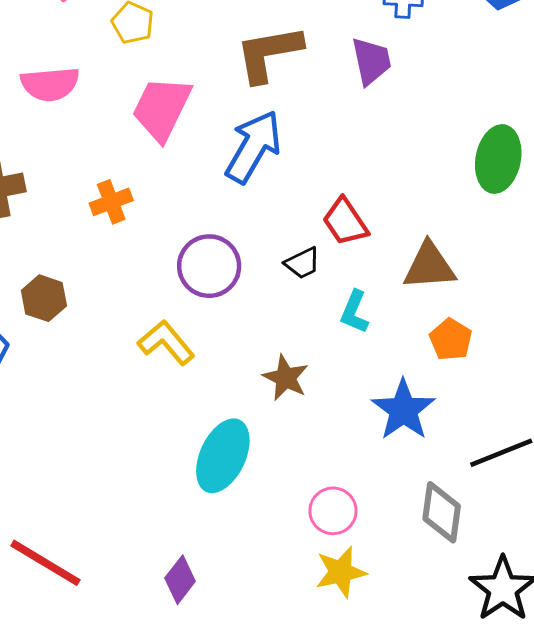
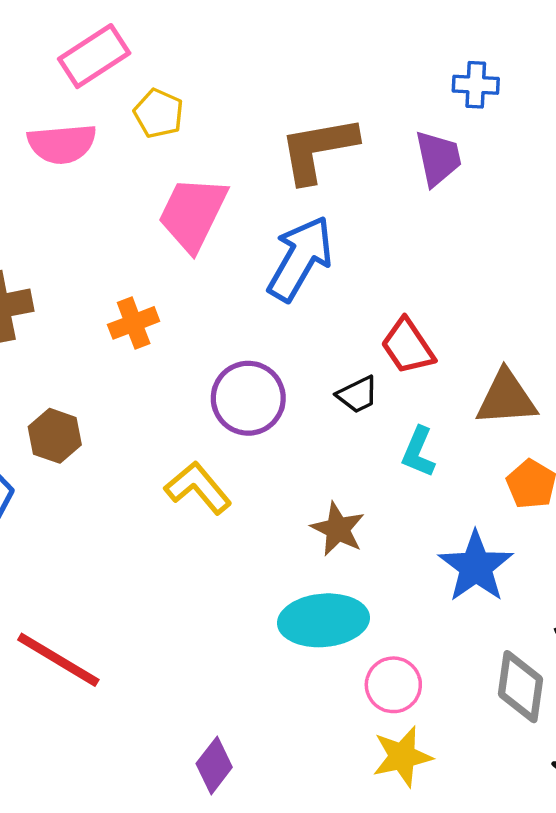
pink semicircle: (50, 84) -> (62, 144), moved
cyan ellipse: (223, 456) -> (323, 620), moved, turned 60
red line: (45, 563) -> (58, 660), moved

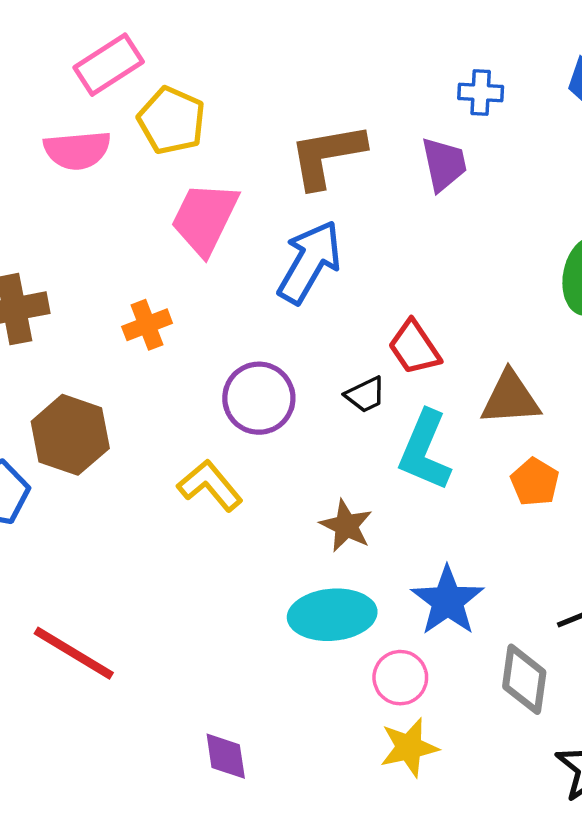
yellow pentagon: (159, 113) -> (172, 121), size x1.4
brown hexagon: (55, 436) -> (70, 435), size x1.5
cyan L-shape: (418, 452) -> (425, 451), size x1.6
blue star: (476, 567) -> (447, 601), moved
purple diamond: (214, 765) -> (226, 756), turned -46

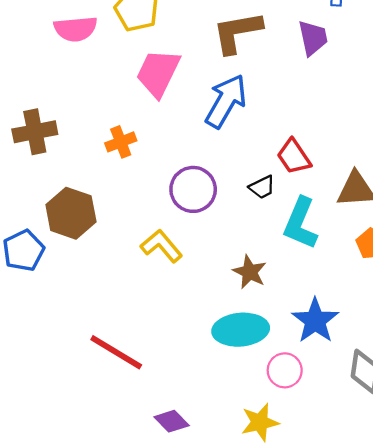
red line: (74, 653) -> (116, 352), moved
yellow star: (409, 747) -> (260, 422), moved
purple diamond: (226, 756) -> (172, 421), turned -36

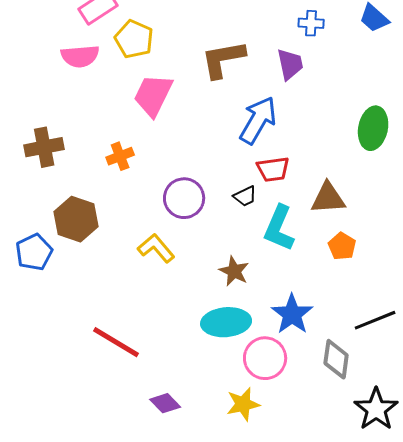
blue arrow: (226, 101) -> (258, 120), moved
red trapezoid: (294, 157) -> (273, 169), turned -64
pink circle: (285, 370) -> (265, 358), size x1.4

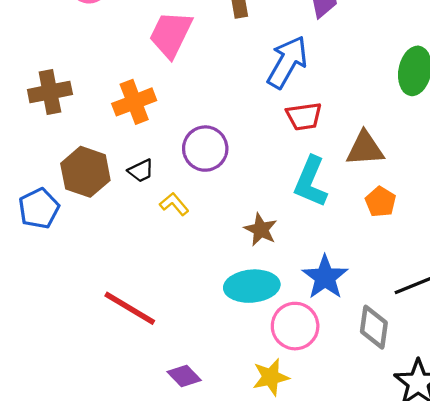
orange cross: (120, 156) -> (134, 102), size x1.4
black trapezoid: (245, 196) -> (141, 171), moved
yellow L-shape: (156, 248) -> (174, 204), size x0.7

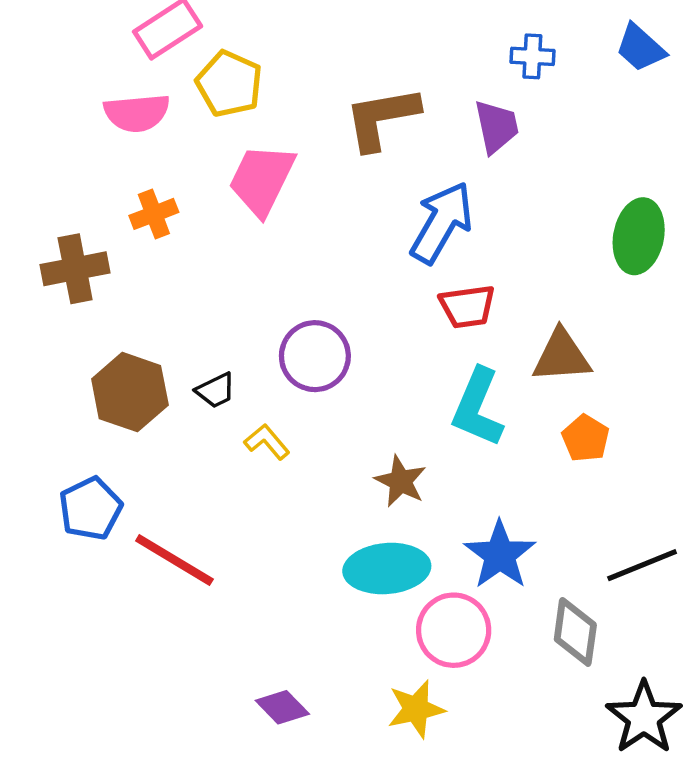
orange cross: (134, 102) -> (154, 214), moved, size x0.7
blue pentagon: (39, 208) -> (90, 509), moved
red line: (130, 308) -> (174, 560), moved

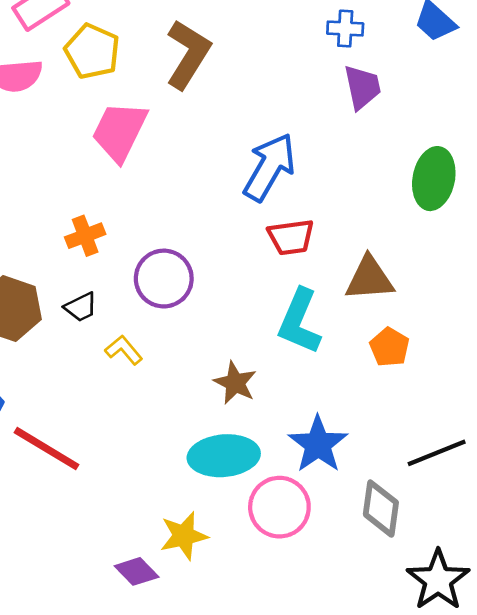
brown L-shape: (382, 118) -> (188, 54), moved, turned 132
purple trapezoid: (496, 127) -> (362, 87), moved
orange cross: (154, 214) -> (85, 236), moved
yellow star: (416, 709) -> (184, 536), moved

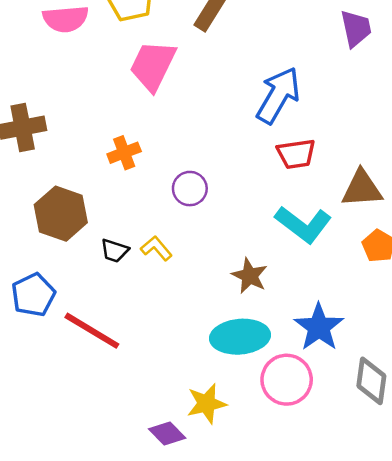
purple circle: (164, 279) -> (190, 189), size x0.7
black trapezoid: (81, 307) -> (115, 251), moved, turned 44
cyan L-shape: (299, 321) -> (303, 224), turned -76

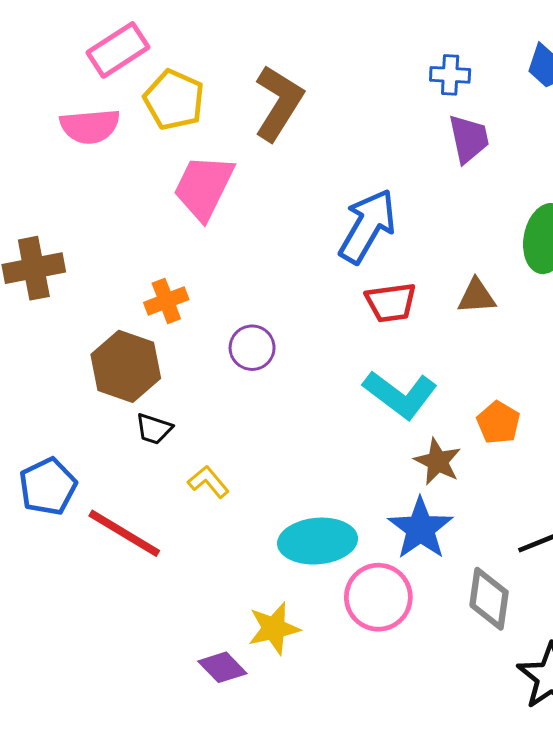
brown triangle: (362, 189) -> (477, 296), moved, size x0.7
brown hexagon: (61, 214) -> (126, 366), moved
yellow L-shape: (156, 248) -> (208, 482), moved
brown star: (250, 276) -> (438, 462), moved

